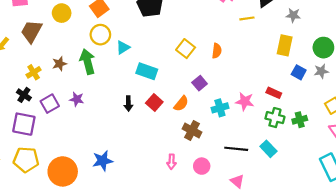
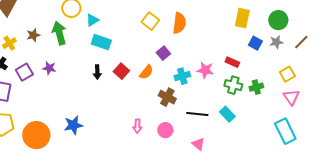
orange semicircle: (217, 51) -> (179, 23), size x1.5
cyan rectangle: (147, 71) -> (101, 42), moved
brown cross: (192, 131) -> (167, 97), moved

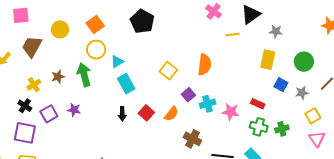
yellow square: (150, 21) -> (168, 71), moved
cyan rectangle: (101, 42) -> (126, 84), turned 42
gray star: (276, 42) -> (302, 93), moved
cyan cross: (182, 76) -> (208, 104), moved

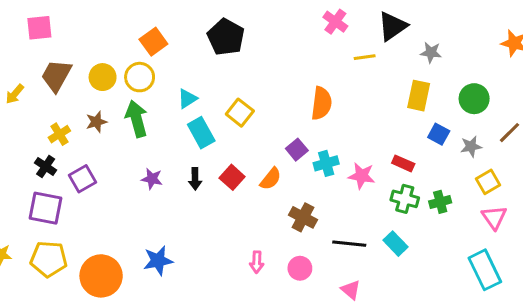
yellow circle: (60, 29) -> (103, 77), moved
yellow circle: (96, 50) -> (140, 77), moved
yellow square: (168, 71) -> (240, 113), moved
purple star: (74, 110) -> (152, 179), moved

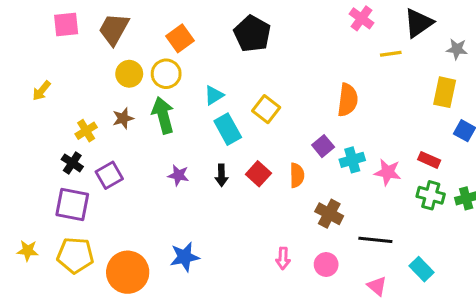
brown trapezoid: (56, 76) -> (114, 29), moved
orange semicircle: (271, 179) -> (297, 175), turned -40
cyan rectangle: (395, 244) -> (421, 269), moved

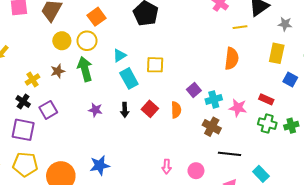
orange semicircle: (348, 100) -> (232, 59), moved
yellow square: (266, 109) -> (155, 65), turned -36
brown cross: (329, 214) -> (212, 127), moved

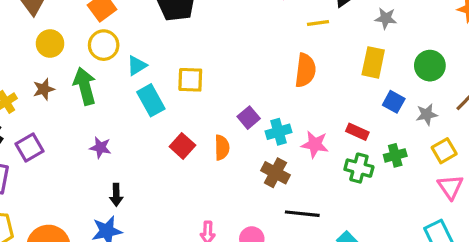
yellow circle: (87, 41) -> (104, 45), moved
black arrow: (125, 110) -> (116, 195), moved
green cross: (291, 126) -> (395, 155), moved

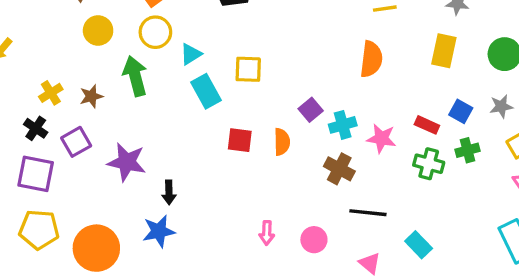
brown star: (44, 89) -> (91, 96), moved
blue square: (394, 102) -> (461, 111), moved
red square: (182, 146) -> (240, 140), turned -35
purple star: (100, 148) -> (127, 162), moved, size x1.6

